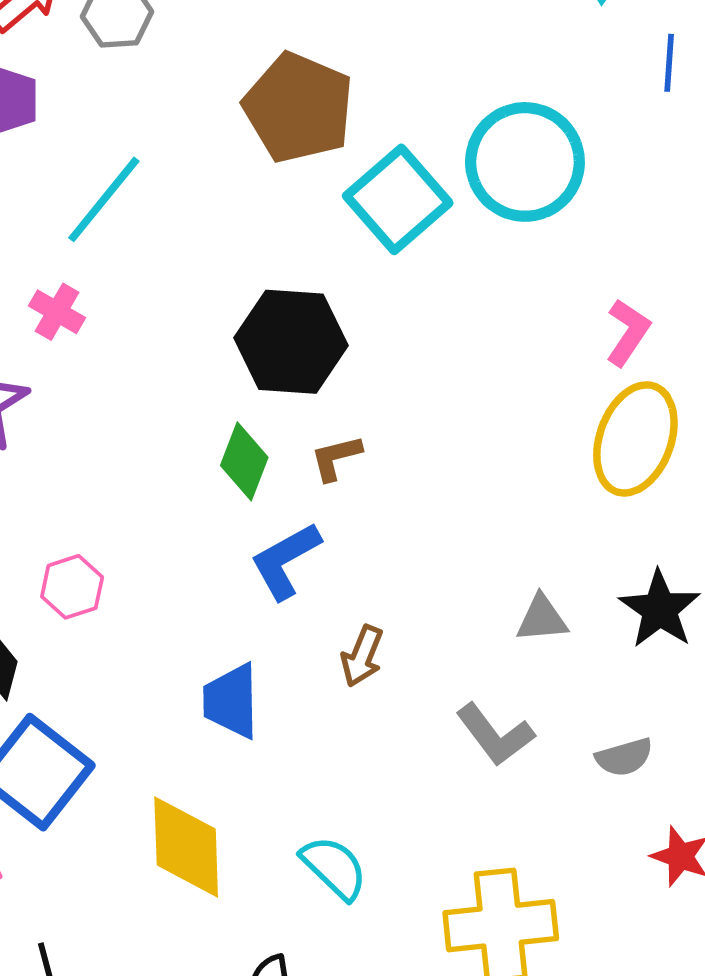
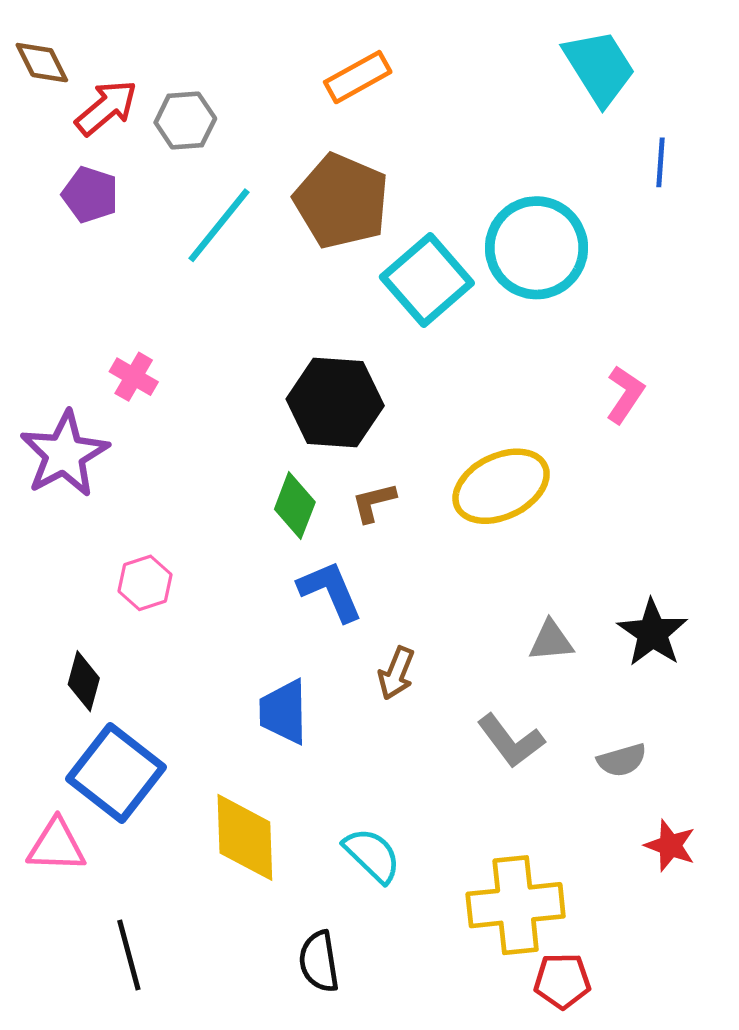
cyan line: (104, 199) -> (219, 225), moved
yellow ellipse: (635, 439) -> (501, 486), moved, turned 44
blue L-shape: (285, 561) -> (330, 591), turned 96
pink hexagon: (72, 587) -> (145, 583), moved

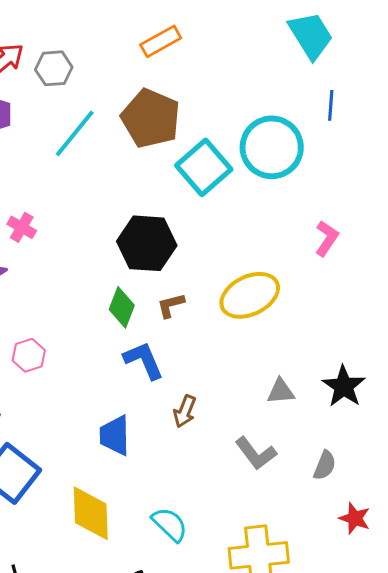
blue line: (661, 162) -> (331, 105), moved
gray semicircle: (622, 760) -> (325, 465), turned -52

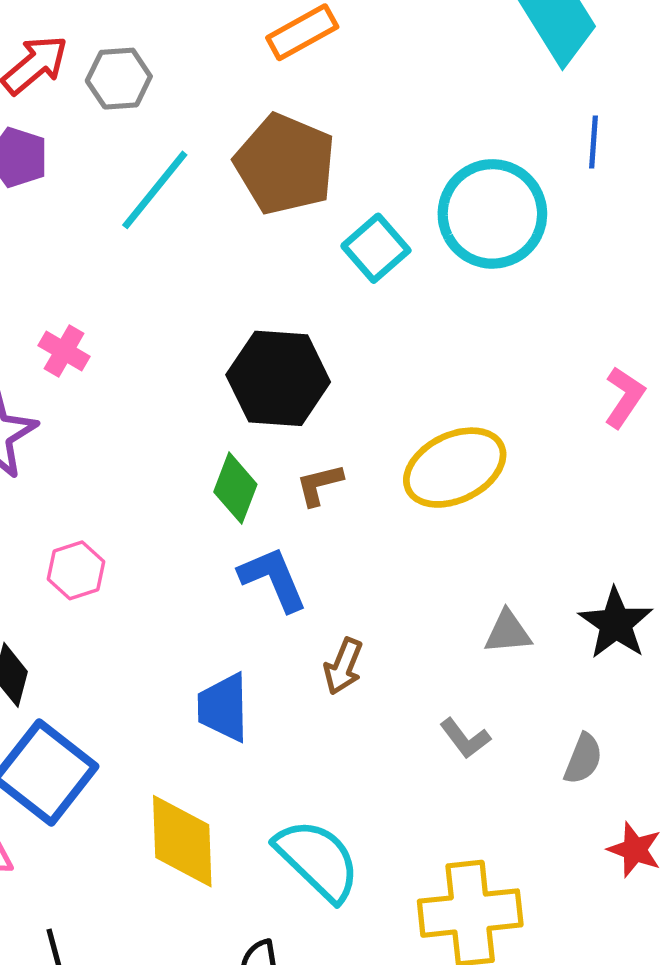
cyan square: (204, 167) -> (376, 248), size x0.7
pink L-shape: (327, 238) -> (624, 397), moved
gray L-shape: (256, 453) -> (465, 738), size x0.7
cyan semicircle: (170, 524) -> (318, 860), size x1.4

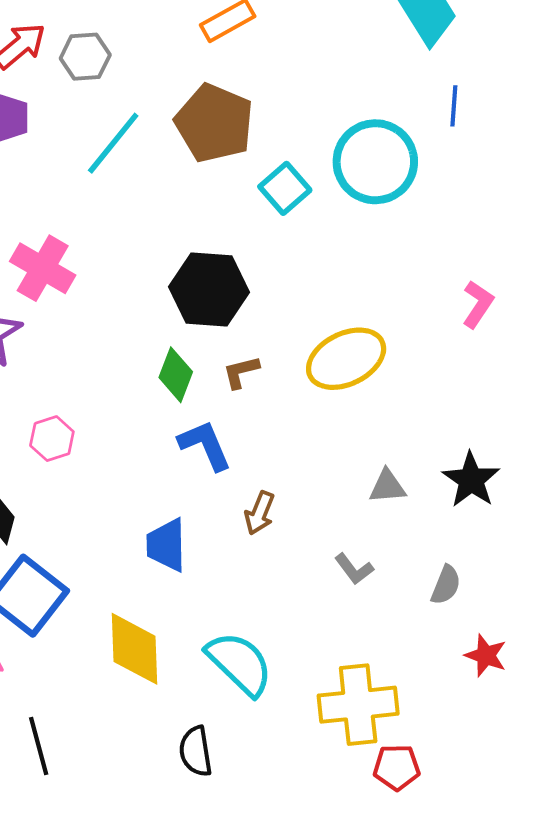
pink cross: (64, 351) -> (43, 268), size x1.6

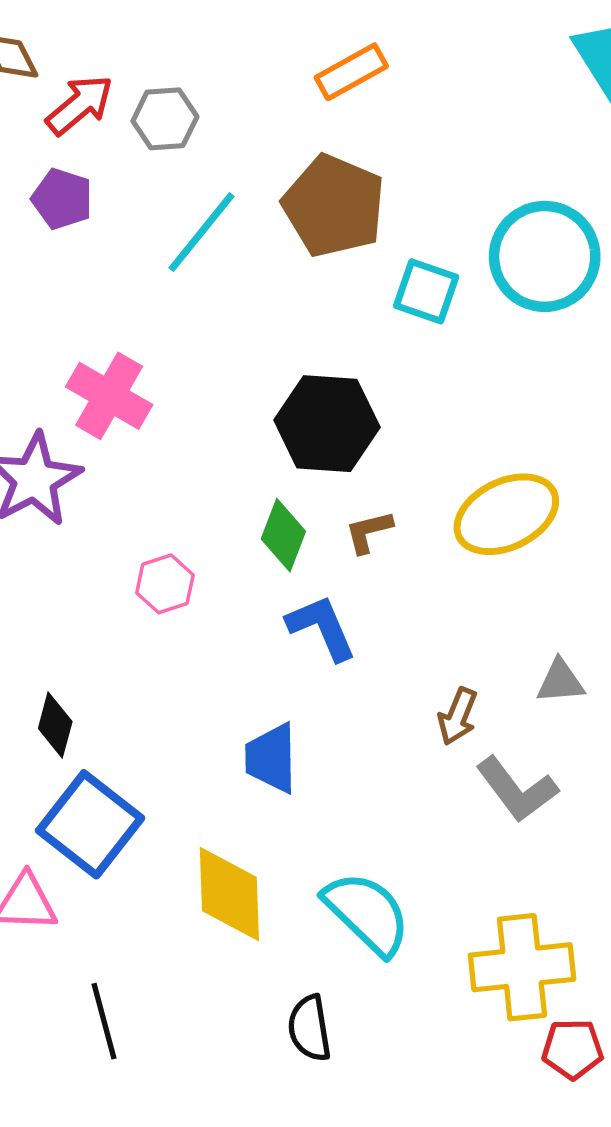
cyan square: (285, 188) -> (426, 291), turned -30
pink hexagon: (52, 439) -> (165, 584), moved
brown arrow: (260, 513) -> (458, 716), moved
gray L-shape: (354, 569) -> (517, 789), size x1.6

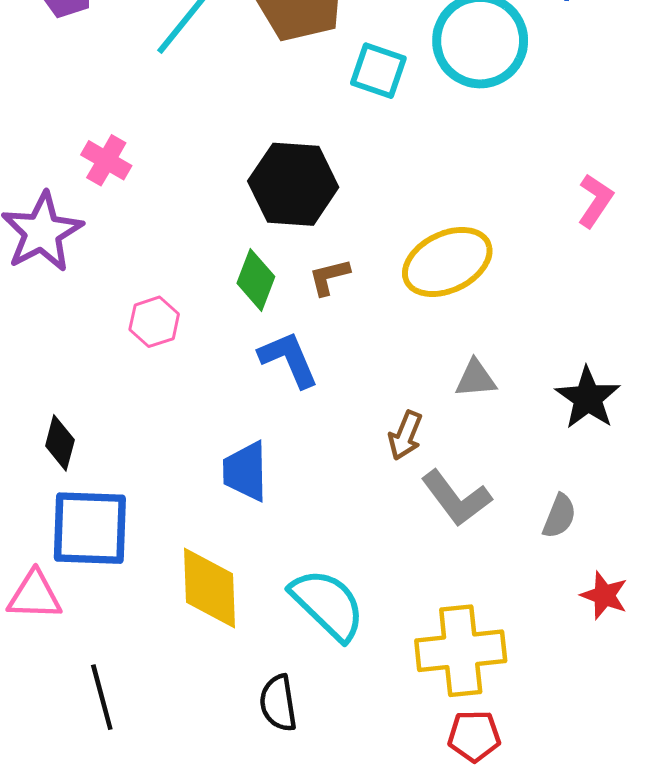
pink cross: (109, 396) -> (106, 160), size x0.7
gray triangle: (560, 681) -> (476, 379), moved
blue square: (90, 824) -> (90, 528), turned -36
red pentagon: (573, 1049) -> (474, 736), moved

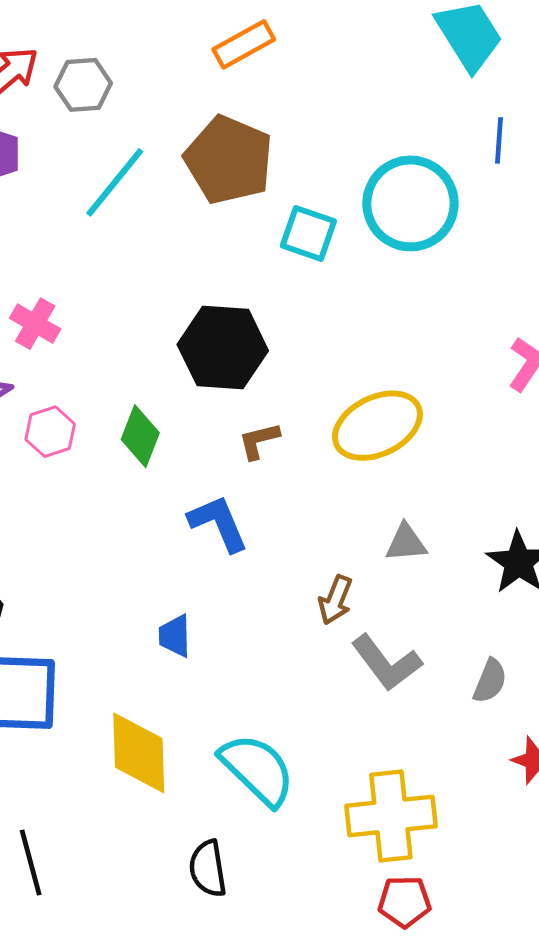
green diamond: (256, 280) -> (140, 436), moved
pink hexagon: (154, 322) -> (50, 432), moved
blue trapezoid: (245, 471) -> (175, 636), size x0.7

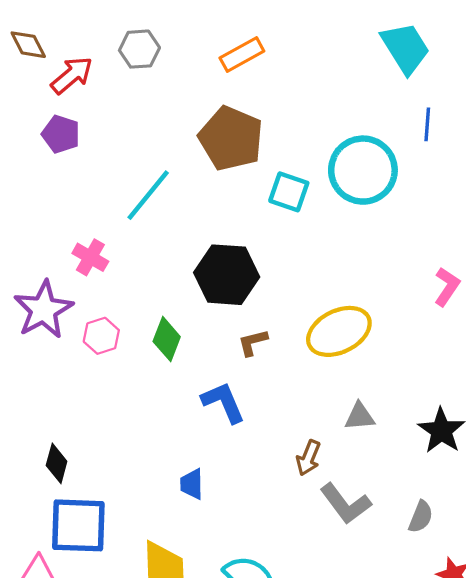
gray hexagon: (83, 85) -> (139, 49), moved
cyan line: (115, 182) -> (148, 195), moved

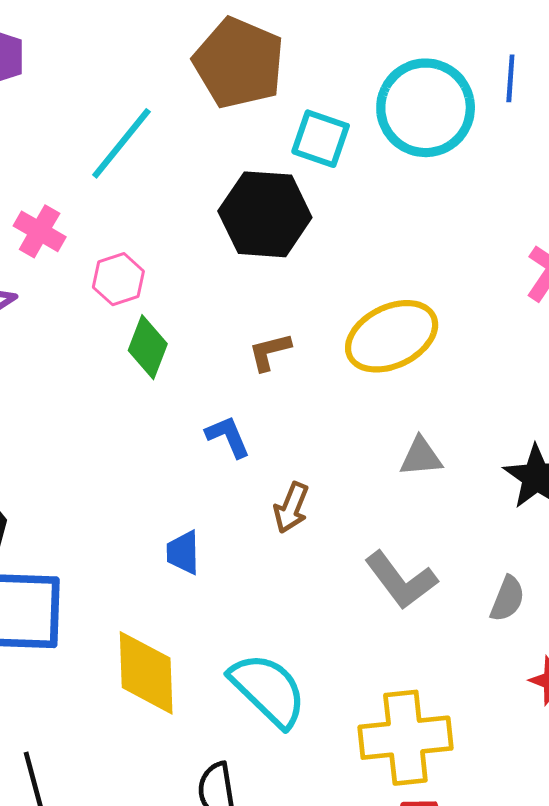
blue line: (427, 124) -> (510, 78), moved
black hexagon: (227, 275) -> (265, 214), moved
pink hexagon: (101, 336) -> (118, 279), moved
blue L-shape: (223, 402) -> (228, 437), size x0.7
brown arrow: (308, 458) -> (291, 508), moved

